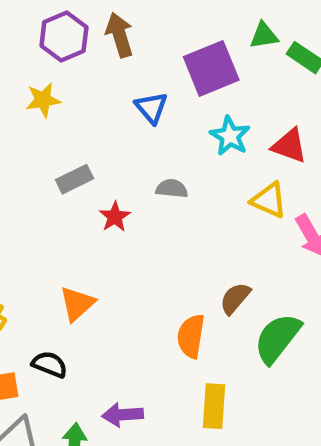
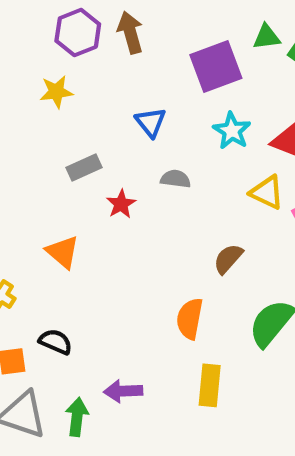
blue triangle: (151, 108) -> (151, 122), moved
brown semicircle: (235, 298) -> (228, 259), moved
orange triangle: (77, 304) -> (63, 252), moved, turned -39

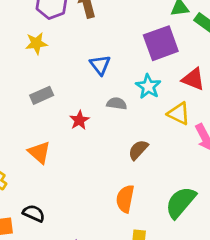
purple square: (216, 67) -> (161, 43), moved
cyan star: (232, 131) -> (148, 86), moved
gray rectangle: (84, 167) -> (42, 95), moved
brown semicircle: (228, 259) -> (138, 150), moved

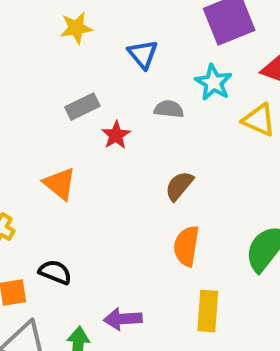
yellow star: (36, 43) -> (76, 28), moved
gray rectangle: (42, 95) -> (82, 107), moved
brown semicircle: (138, 150) -> (179, 186), moved

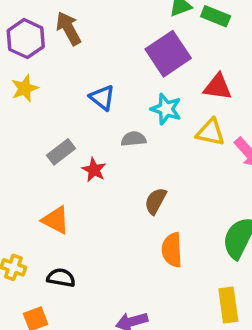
yellow star: (76, 28) -> (25, 88), moved
black semicircle: (55, 272) -> (61, 278), moved
yellow rectangle: (208, 311) -> (228, 305), moved

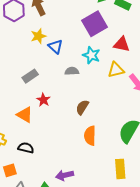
yellow star: (25, 88) -> (38, 36), moved
yellow triangle: (210, 132) -> (116, 70), turned -30
red star: (94, 170) -> (43, 100), moved

